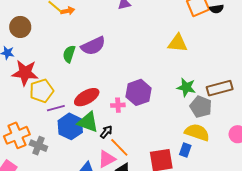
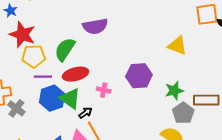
green semicircle: (69, 54) -> (65, 49), moved, size x1.4
green star: (186, 87) -> (174, 91), turned 30
purple hexagon: (139, 92) -> (139, 76), moved

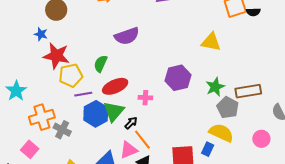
green semicircle: (65, 49) -> (101, 64), size x0.7
green triangle: (70, 99) -> (114, 111), turned 45

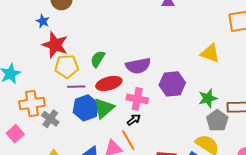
purple semicircle: (127, 36) -> (138, 66), moved
pink cross: (145, 98) -> (137, 99), size x1.5
black arrow: (131, 123) -> (134, 120), moved

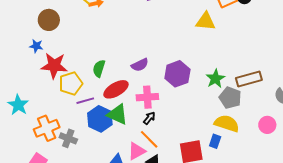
yellow triangle: (210, 53) -> (205, 21), moved
purple semicircle: (138, 66) -> (140, 65), size x0.7
green triangle: (104, 108) -> (117, 114), turned -40

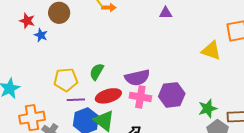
purple semicircle: (140, 65) -> (137, 78), size x1.4
red star: (54, 66) -> (27, 21), moved, size x0.6
pink cross: (147, 97) -> (140, 97), moved

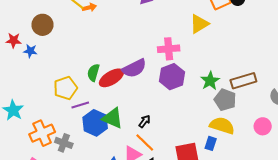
yellow triangle: (211, 51) -> (199, 24), turned -35
red ellipse: (108, 96) -> (111, 78), moved
pink cross: (140, 97) -> (169, 49), moved

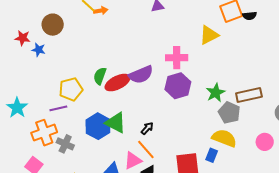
purple line: (80, 105) -> (58, 108), moved

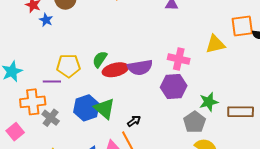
gray pentagon: (229, 113) -> (195, 122), moved

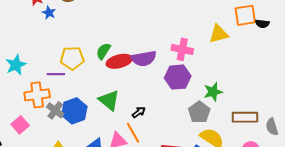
blue hexagon: (86, 108) -> (74, 111), moved
brown rectangle: (241, 112) -> (245, 117), moved

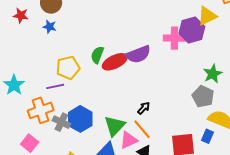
blue star: (49, 13) -> (49, 27), moved
purple hexagon: (178, 77) -> (192, 30), moved
green triangle: (109, 100) -> (115, 126), moved, turned 45

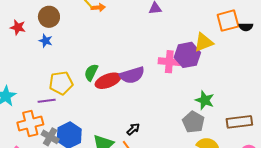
green star: (213, 74) -> (205, 100), turned -30

